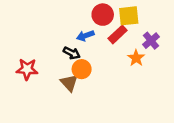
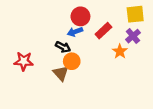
red circle: (103, 15) -> (80, 16), moved
yellow square: (129, 16) -> (135, 14), moved

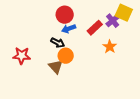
yellow square: (135, 14) -> (124, 13), turned 30
red circle: (80, 16) -> (65, 15), moved
purple cross: (133, 36) -> (113, 21), moved

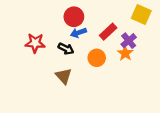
purple cross: (113, 21) -> (129, 41), moved
red star: (22, 56) -> (35, 43), moved
orange circle: (66, 56) -> (97, 58), moved

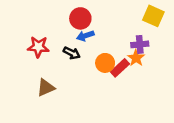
red rectangle: (108, 32) -> (120, 68), moved
purple cross: (129, 41) -> (140, 44), turned 35
brown triangle: (64, 76) -> (46, 88), moved, turned 48

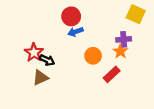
red star: (38, 47) -> (34, 52), moved, turned 30
black arrow: (72, 53) -> (47, 60), moved
red rectangle: (120, 68) -> (112, 74), moved

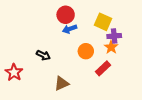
yellow square: (136, 14) -> (103, 22), moved
red star: (34, 52) -> (14, 72), moved
brown triangle: (40, 78) -> (62, 84), moved

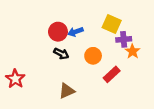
red circle: (66, 15) -> (58, 32), moved
orange star: (111, 47) -> (132, 51), moved
black arrow: (43, 55) -> (61, 54), moved

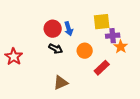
yellow square: (112, 24) -> (102, 22), turned -30
blue arrow: (76, 32) -> (69, 29), turned -88
red star: (15, 79) -> (14, 57), moved

